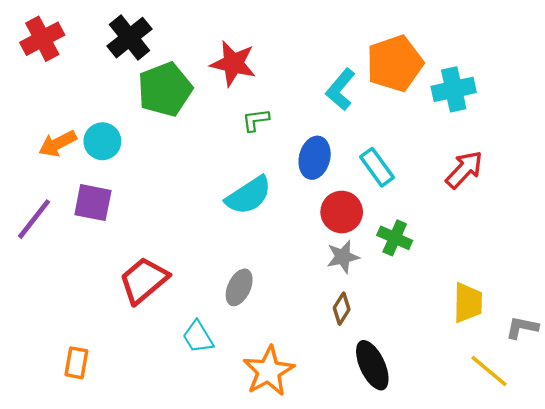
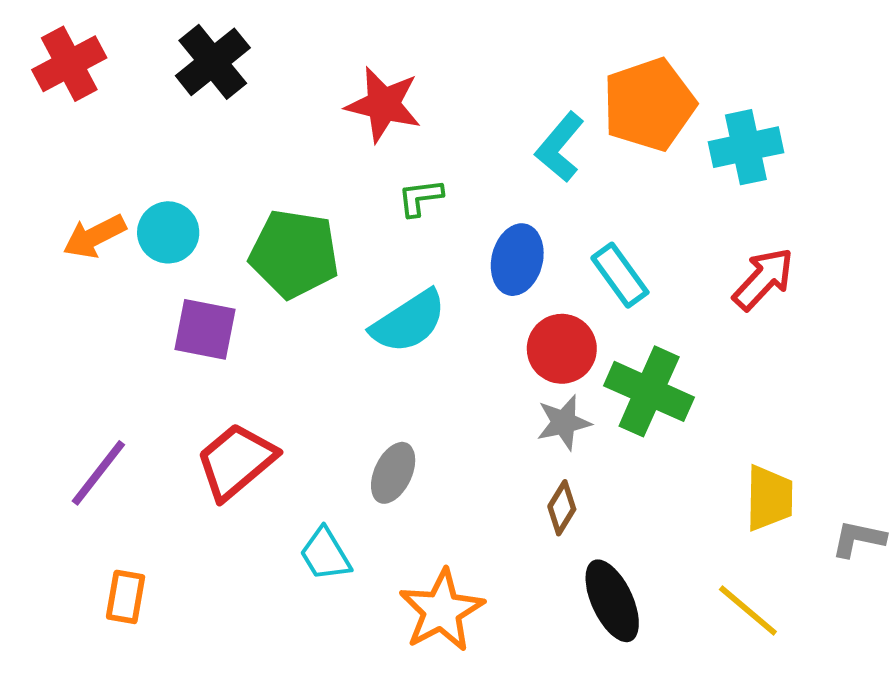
green pentagon: (165, 89) -> (294, 254), moved, turned 30
purple square: (93, 203) -> (205, 329), moved
purple line: (34, 219) -> (98, 473), moved
green cross: (395, 238) -> (649, 391), size x1.5
yellow line: (489, 371) -> (748, 611), moved

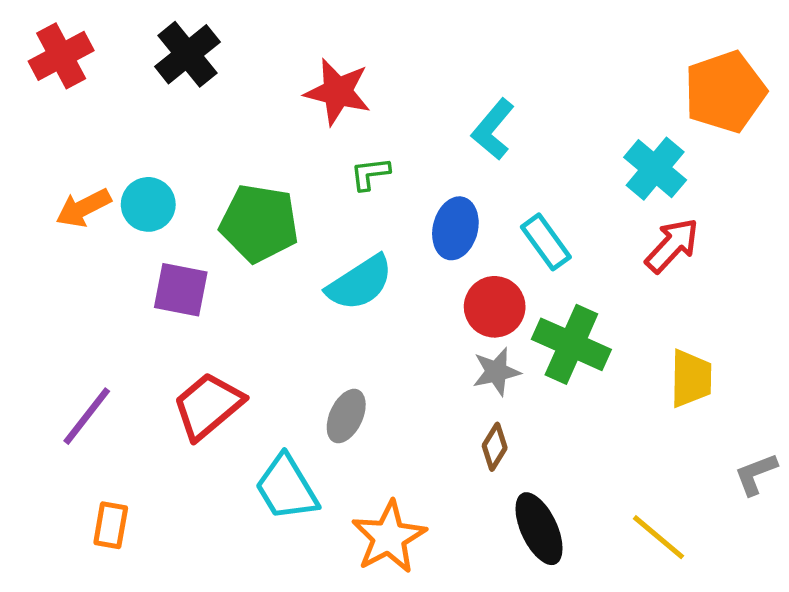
orange pentagon: (649, 104) -> (725, 92), moved
cyan cross: (746, 147) -> (655, 169), moved, turned -38
yellow trapezoid: (769, 498) -> (691, 378), moved
gray L-shape: (858, 539) -> (756, 474), turned -33
cyan trapezoid: (325, 554) -> (286, 488), size x1.4

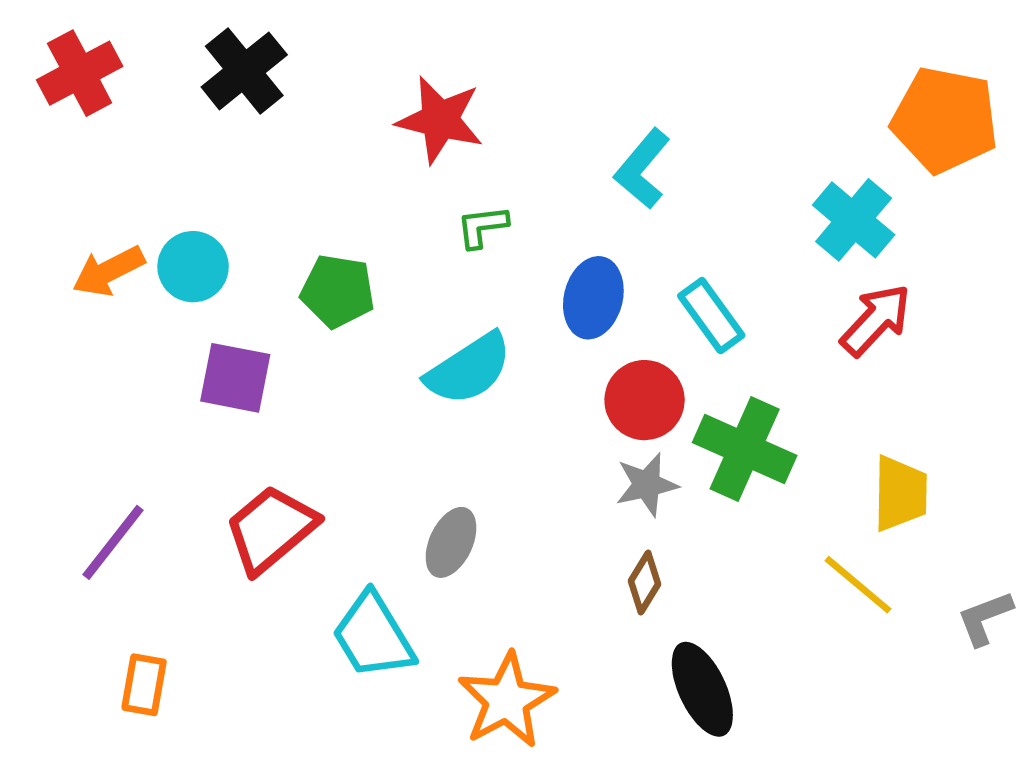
orange pentagon: (725, 92) -> (945, 120), turned 30
green pentagon: (259, 223) -> (338, 291), size x0.7
yellow line: (658, 537) -> (858, 585), moved

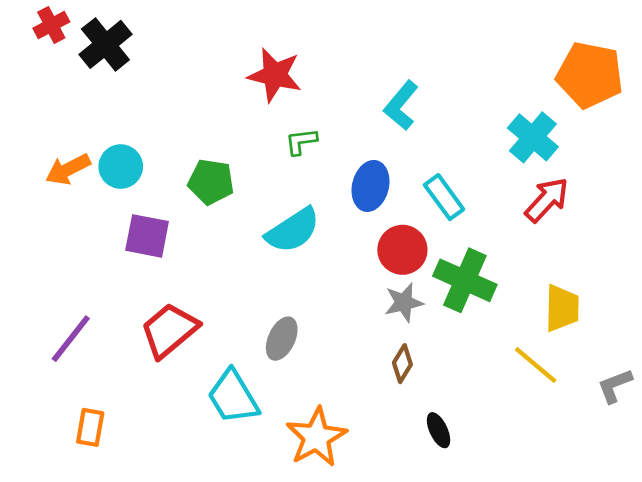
black cross: (244, 71) -> (105, 44), moved
red cross: (80, 73) -> (51, 25), moved, size x0.7
black ellipse: (702, 689) -> (439, 430), size x0.6

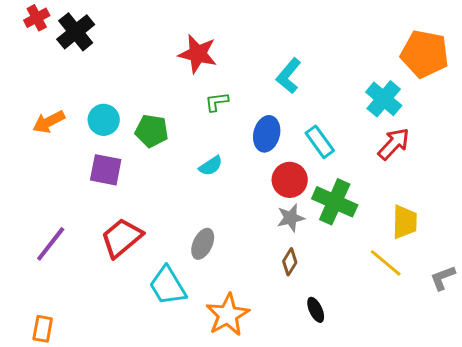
cyan circle: (121, 167) -> (104, 120), moved
cyan semicircle: (293, 230) -> (211, 166), size x0.6
orange rectangle: (90, 427) -> (43, 329), moved

